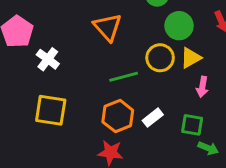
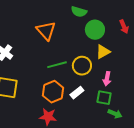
yellow circle: (160, 58) -> (82, 66), moved
pink arrow: (202, 87) -> (107, 79), moved

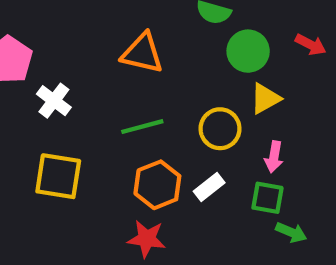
red arrow: (124, 27) -> (311, 45), turned -40
orange triangle: (46, 31) -> (142, 53), turned -35
green line: (57, 65) -> (142, 127), moved

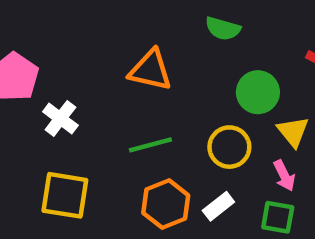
green circle: (248, 51) -> (258, 92), moved
yellow triangle: (265, 99) -> (293, 132), moved, turned -40
pink arrow: (274, 157) -> (284, 176), turned -36

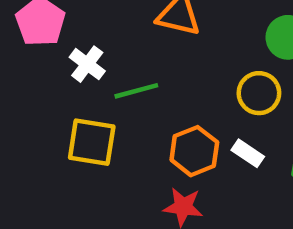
green line: (150, 145) -> (136, 91), moved
white rectangle: (218, 206) -> (248, 153), turned 72

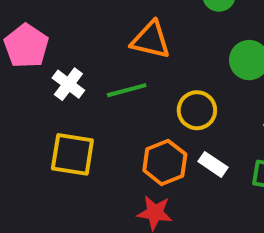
green line: (136, 91) -> (127, 90), moved
yellow circle: (259, 93) -> (197, 110), moved

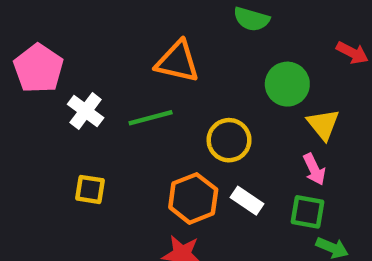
yellow square: (72, 154) -> (90, 189), size x0.6

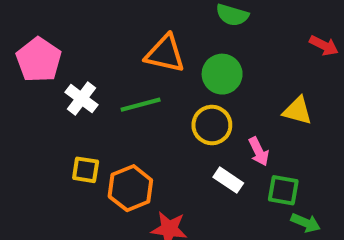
green circle: (287, 84) -> (222, 74), moved
yellow triangle: (323, 124) -> (297, 111), turned -36
pink arrow: (314, 169) -> (259, 151), moved
orange hexagon: (193, 198) -> (130, 188), moved

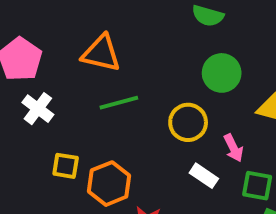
orange triangle: (165, 54) -> (101, 53), moved
green circle: (222, 74) -> (222, 73), moved
white cross: (81, 99) -> (38, 109), moved

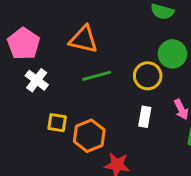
yellow circle: (188, 122) -> (148, 76), moved
white rectangle: (204, 176) -> (145, 117), moved, turned 66

